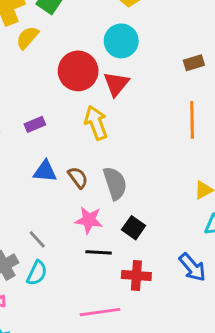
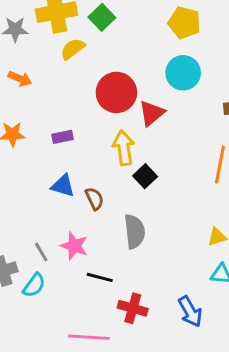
cyan circle: (121, 41) -> (183, 73), moved
gray semicircle: (115, 183) -> (135, 232), moved
pink star: (89, 220) -> (74, 246), moved
black square: (134, 228) -> (145, 176), moved

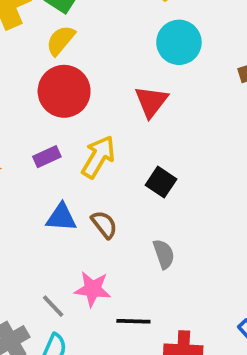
yellow semicircle: (73, 49) -> (61, 40), moved
red circle: (116, 92) -> (64, 91), moved
yellow arrow: (124, 148) -> (98, 157), moved, turned 52
gray semicircle: (135, 232) -> (164, 254), size x0.7

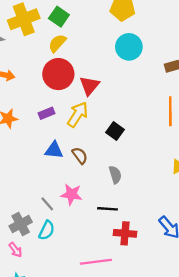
red triangle: (151, 102) -> (89, 86), moved
black line: (133, 321) -> (107, 209), moved

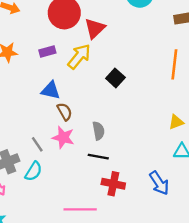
brown semicircle: (80, 156) -> (65, 112), moved
gray semicircle: (115, 175) -> (99, 131), moved

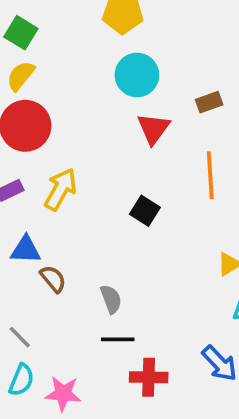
red triangle: (95, 28) -> (154, 129), moved
black square: (115, 78) -> (145, 211), moved
pink star: (63, 137) -> (63, 394), moved

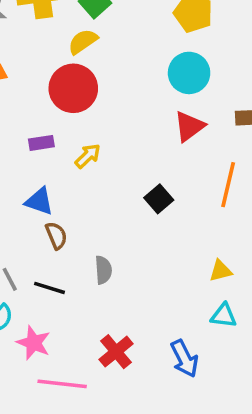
yellow arrow: (61, 189) -> (88, 156), size x0.7
black line: (118, 339) -> (49, 288), moved
red cross: (149, 377) -> (116, 352), turned 32

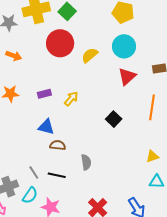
yellow semicircle: (83, 42) -> (90, 55), moved
red circle: (73, 88) -> (60, 43), moved
brown semicircle: (56, 235) -> (58, 145), turned -56

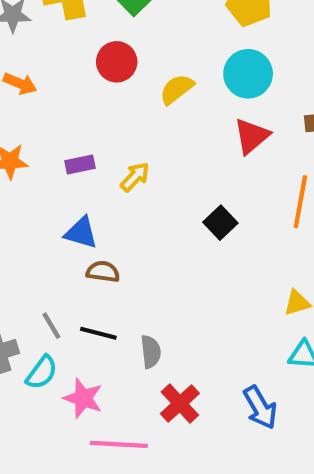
red circle: (60, 43) -> (117, 62), size x0.7
gray semicircle: (86, 162) -> (151, 352), moved

